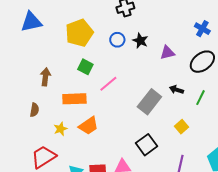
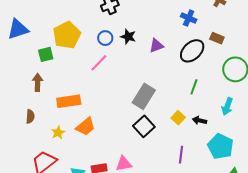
green square: (85, 67) -> (46, 54), moved, turned -35
pink line: (108, 84) -> (99, 63), moved
black arrow: (176, 90) -> (200, 120), moved
black square: (147, 145) -> (144, 126), moved

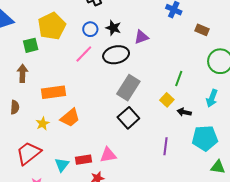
black ellipse: (192, 51) -> (116, 55), moved, turned 30
yellow square: (178, 118) -> (167, 100), moved
cyan pentagon: (220, 146) -> (205, 138), turned -30

